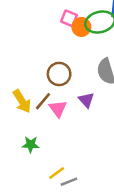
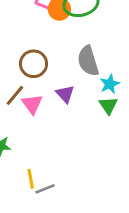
yellow line: (57, 173) -> (31, 179), turned -63

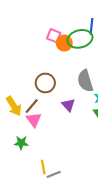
pink triangle: (32, 104) -> (34, 120), moved

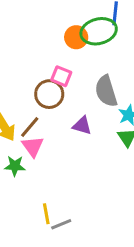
pink square: (54, 36) -> (61, 76), moved
purple triangle: (68, 105) -> (82, 126), turned -32
green star: (21, 143) -> (15, 166), moved

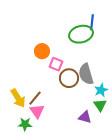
orange circle: (76, 37) -> (42, 51), moved
brown circle: (49, 94) -> (69, 78), moved
purple triangle: (82, 126) -> (85, 117), moved

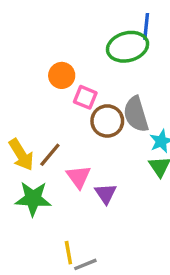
pink triangle: (37, 111) -> (79, 177), moved
purple triangle: (85, 117) -> (106, 194), moved, turned 40
green star: (25, 124) -> (33, 199), size x1.5

